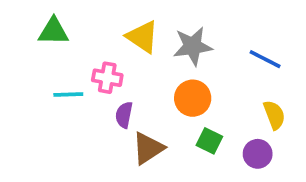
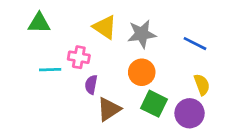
green square: (209, 141) -> (154, 104), size x1.4
purple circle: (258, 154) -> (190, 113), size x1.4

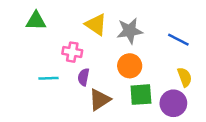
cyan line: (50, 70) -> (49, 78), moved
green square: (154, 104) -> (141, 95), turned -30

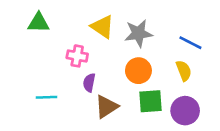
yellow semicircle: (185, 77) -> (184, 71), moved
cyan line: (49, 78) -> (47, 97), moved

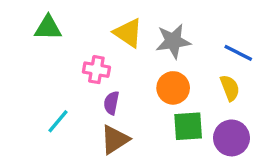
cyan line: (47, 97) -> (58, 121), turned -48
brown triangle: (106, 107) -> (115, 140), moved

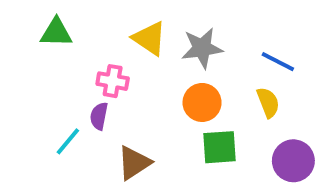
purple semicircle: (111, 103) -> (99, 116), moved
purple circle: (231, 138) -> (293, 161), moved

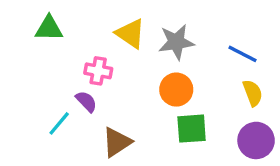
yellow semicircle: (268, 102) -> (253, 93), moved
purple semicircle: (99, 116) -> (86, 101), turned 125

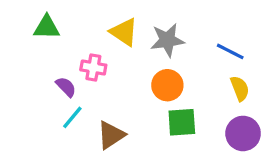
purple semicircle: (86, 101) -> (66, 87), moved
cyan line: (59, 123) -> (72, 117), moved

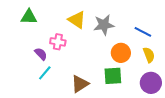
orange circle: (167, 85) -> (121, 53), moved
brown triangle: (111, 135) -> (80, 84), moved

